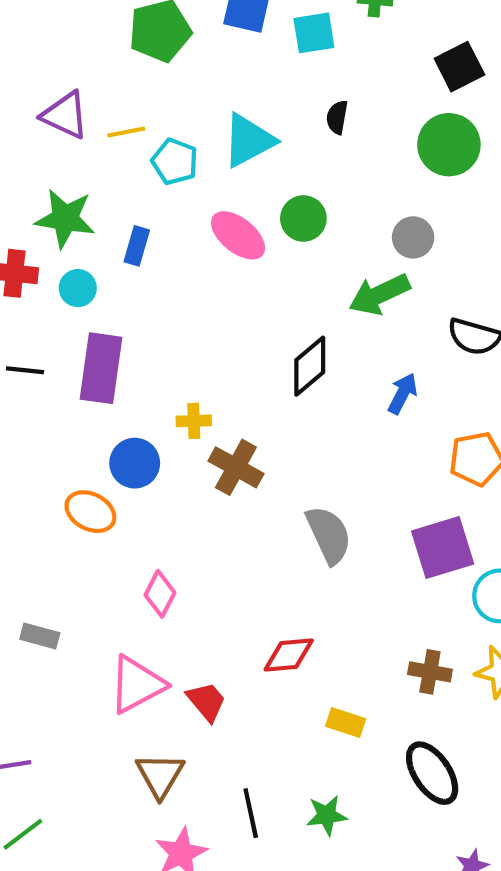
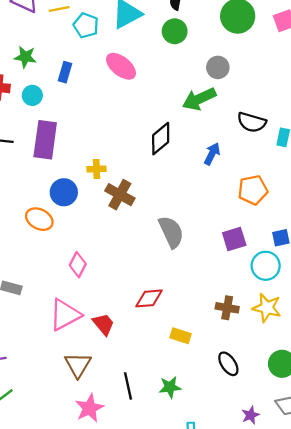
green star: (65, 218) -> (25, 57), size x0.7
green circle: (303, 218) -> (175, 31), moved
purple square: (443, 547) -> (234, 239), size x0.7
black ellipse: (432, 773) -> (228, 364), size x0.7

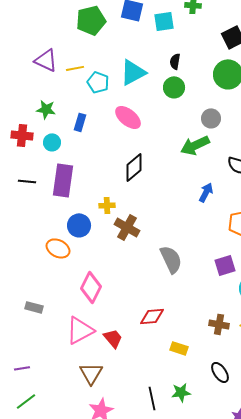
black diamond: (161, 139) -> (134, 167), moved
pink diamond: (78, 265) -> (91, 287), size x1.4
black line: (128, 386) -> (152, 398), moved
green star: (170, 387) -> (181, 392), moved

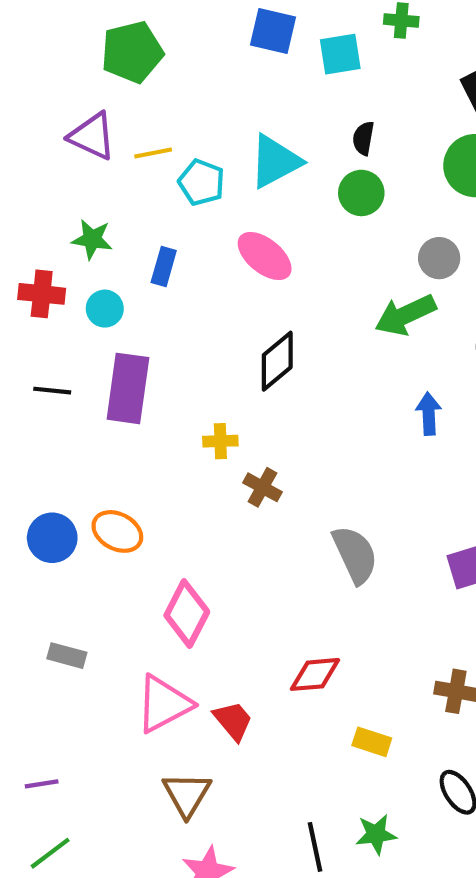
green pentagon: (91, 20) -> (132, 52), moved
blue arrow: (206, 192) -> (429, 414), turned -30
blue circle: (79, 225) -> (52, 538), moved
brown cross: (127, 227) -> (262, 487), size x0.7

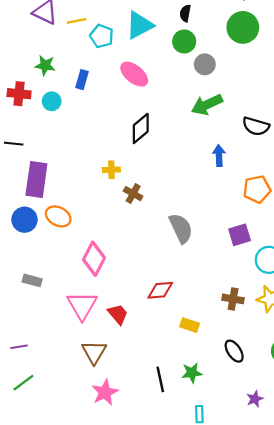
gray circle: (439, 258) -> (205, 64), moved
purple rectangle: (128, 388) -> (36, 179), moved
black line: (52, 391) -> (14, 144), moved
pink triangle: (164, 704) -> (82, 305), turned -32

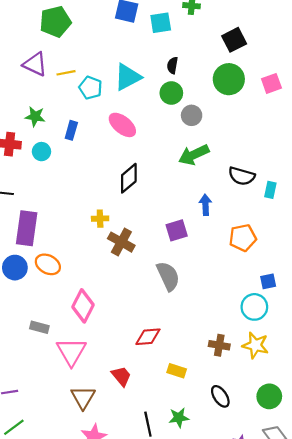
brown cross: (133, 194) -> (121, 242), size x1.4
purple square: (240, 235) -> (177, 230), moved
gray rectangle: (32, 280) -> (39, 327), moved
red trapezoid: (118, 314) -> (121, 376), moved

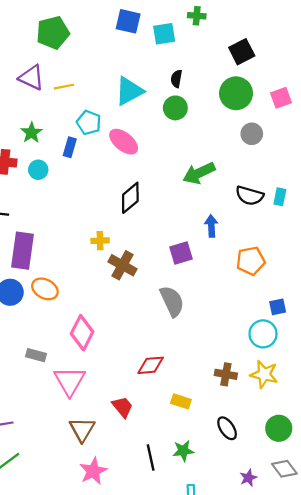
cyan pentagon: (90, 88) -> (89, 123), moved
gray circle: (192, 115) -> (252, 134), moved
green star: (35, 116) -> (31, 133), turned 30
cyan rectangle: (270, 190) -> (280, 197), moved

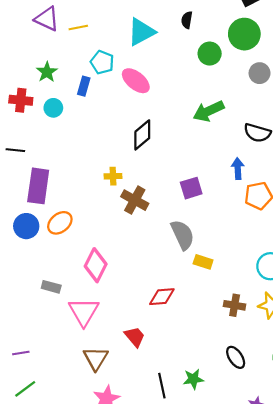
green circle: (175, 108) -> (210, 54), moved
blue arrow: (211, 226) -> (238, 169), moved
orange ellipse: (45, 289) -> (60, 223), turned -65
yellow rectangle: (181, 401) -> (203, 262), moved

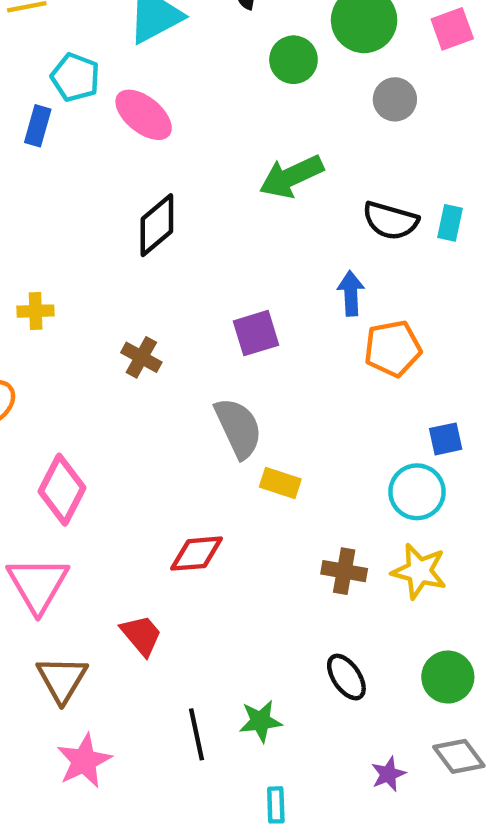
yellow cross: (113, 176) -> (36, 311), moved
brown cross: (135, 200) -> (141, 357), size x0.7

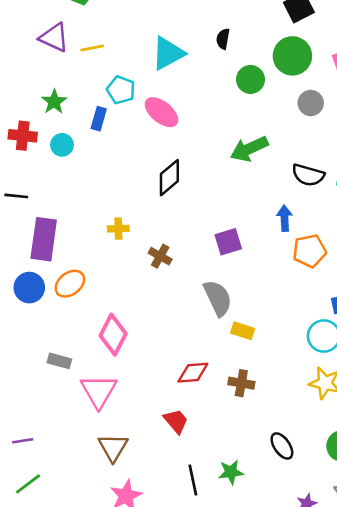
yellow cross: (36, 311) -> (118, 229), moved
brown cross: (344, 571) -> (241, 383), moved
red trapezoid: (141, 635) -> (176, 421), moved

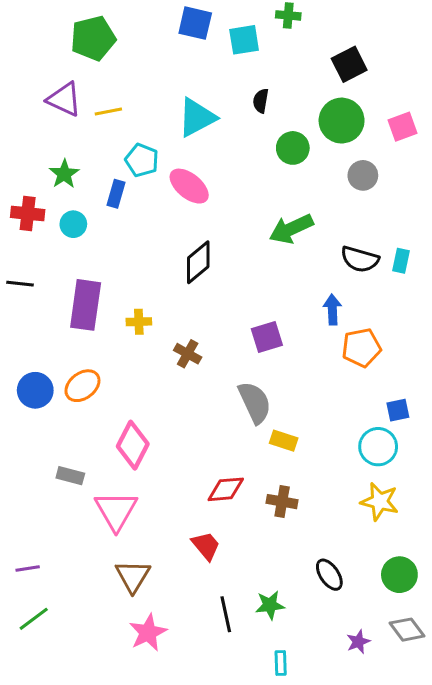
purple rectangle: (44, 239) -> (86, 305), moved

